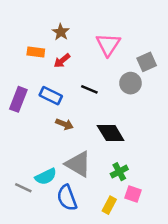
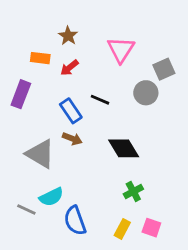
blue rectangle: (51, 96) -> (71, 111), moved, turned 30
purple rectangle: (18, 99) -> (21, 94), moved
gray triangle: (78, 164) -> (40, 154), moved
pink square: (133, 194) -> (151, 228), moved

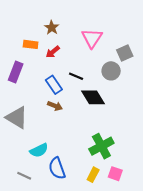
black diamond: (124, 148) -> (93, 97), moved
gray triangle: (40, 154) -> (17, 118), moved
green cross: (133, 191) -> (101, 146), size x1.6
gray line: (26, 209) -> (24, 176), moved

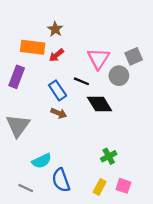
pink triangle: (92, 38) -> (98, 59), moved
orange rectangle: (31, 44) -> (33, 47), size x1.5
gray triangle: (17, 118) -> (18, 126), turned 35
green cross: (101, 146) -> (109, 156), size x0.6

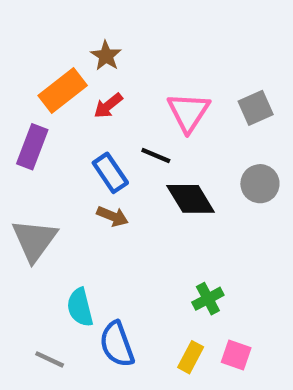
orange rectangle: (33, 47) -> (63, 90), turned -45
gray circle: (119, 76) -> (260, 184), moved
cyan semicircle: (42, 161) -> (80, 307), turned 102

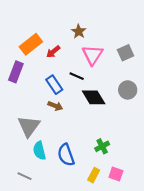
brown star: (106, 56) -> (79, 31), moved
gray triangle: (34, 240) -> (29, 126), moved
blue semicircle: (117, 344) -> (66, 155), moved

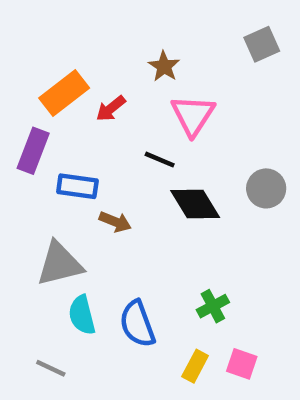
gray square: (126, 53) -> (262, 44), moved
blue rectangle: (54, 85) -> (77, 186), moved, turned -48
gray triangle: (29, 126) -> (60, 264), turned 40

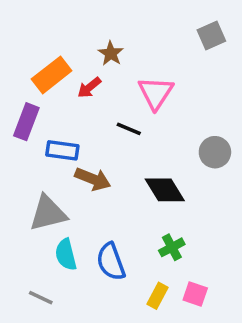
brown star: (164, 66) -> (111, 53), moved
black diamond: (195, 204) -> (165, 190), moved
brown arrow: (115, 222) -> (93, 179), size x1.4

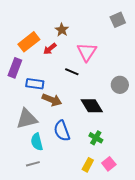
green cross: (172, 247) -> (96, 138), turned -32
blue semicircle: (111, 262) -> (62, 131), moved
pink square: (195, 294) -> (109, 164), turned 32
gray line: (41, 298) -> (33, 164), moved, turned -40

